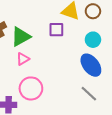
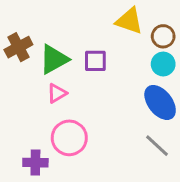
brown circle: (93, 11) -> (163, 36), moved
purple square: (56, 30) -> (95, 61), moved

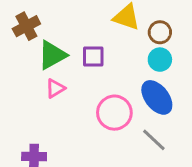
brown cross: (18, 47) -> (26, 26), moved
pink circle: (69, 138) -> (114, 113), moved

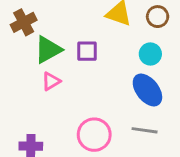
brown circle: (160, 32) -> (158, 17), moved
pink circle: (114, 113) -> (94, 135), moved
gray line: (154, 140) -> (145, 130), turned -35

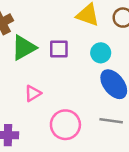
cyan circle: (150, 54) -> (101, 53), moved
pink triangle: (51, 81) -> (33, 93), moved

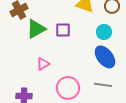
cyan circle: (101, 53) -> (104, 32), moved

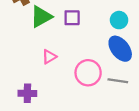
pink circle: (68, 88) -> (88, 73), moved

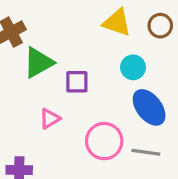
purple square: (72, 18) -> (77, 82), moved
cyan circle: (119, 20) -> (133, 67), moved

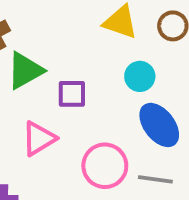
pink triangle: (50, 119) -> (39, 139), size x1.4

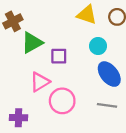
pink circle: (105, 166) -> (62, 101), moved

